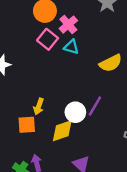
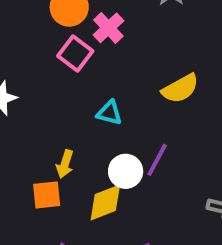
cyan triangle: (71, 47) -> (109, 113), moved

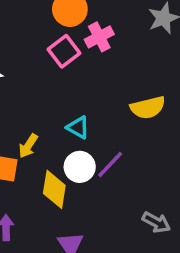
cyan triangle: (109, 113) -> (78, 128), moved
yellow diamond: (105, 202) -> (54, 189), turned -75

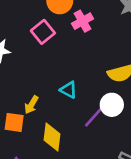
pink square: (64, 51) -> (43, 32), moved
white circle: (80, 167) -> (112, 105), moved

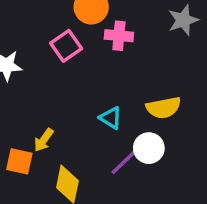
pink cross: (83, 21) -> (119, 36), turned 30
cyan triangle: (69, 90) -> (111, 118), moved

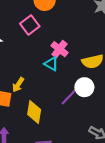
pink cross: (119, 36) -> (59, 49), moved, turned 35
cyan triangle: (111, 118) -> (51, 64), moved

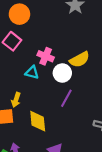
cyan triangle: (51, 64) -> (32, 72), moved
white circle: (84, 87) -> (62, 73), moved

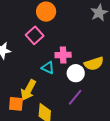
pink cross: (46, 56) -> (63, 55), turned -35
yellow arrow: (16, 100) -> (28, 90), size x1.5

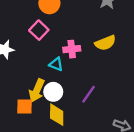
yellow semicircle: (94, 64) -> (105, 43), moved
white circle: (76, 73) -> (53, 92), moved

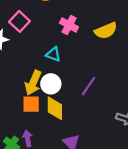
pink square: (39, 30) -> (19, 21), moved
pink cross: (72, 49) -> (69, 25), moved, turned 35
orange square: (24, 107) -> (31, 104), moved

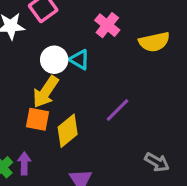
white circle: (51, 84) -> (54, 60), moved
yellow diamond: (55, 108) -> (68, 131), turned 40

